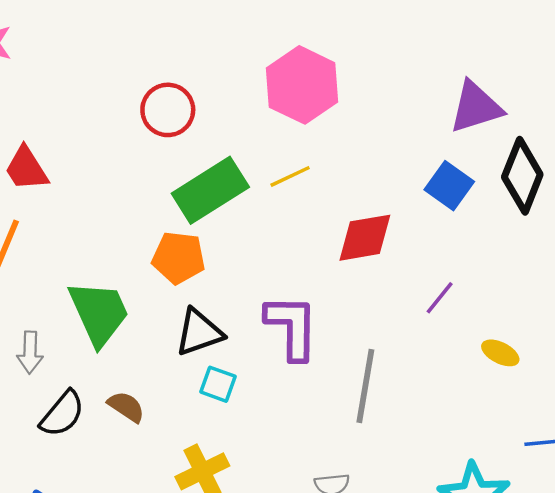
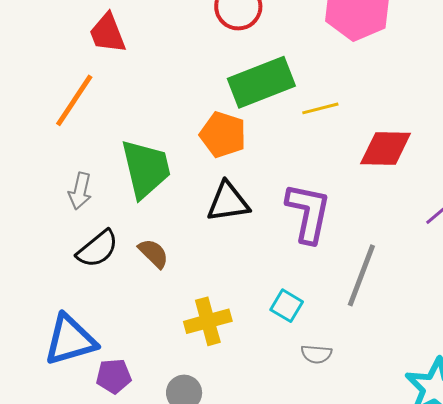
yellow line: (290, 176) -> (320, 108), moved
cyan square: (218, 384) -> (287, 306), moved

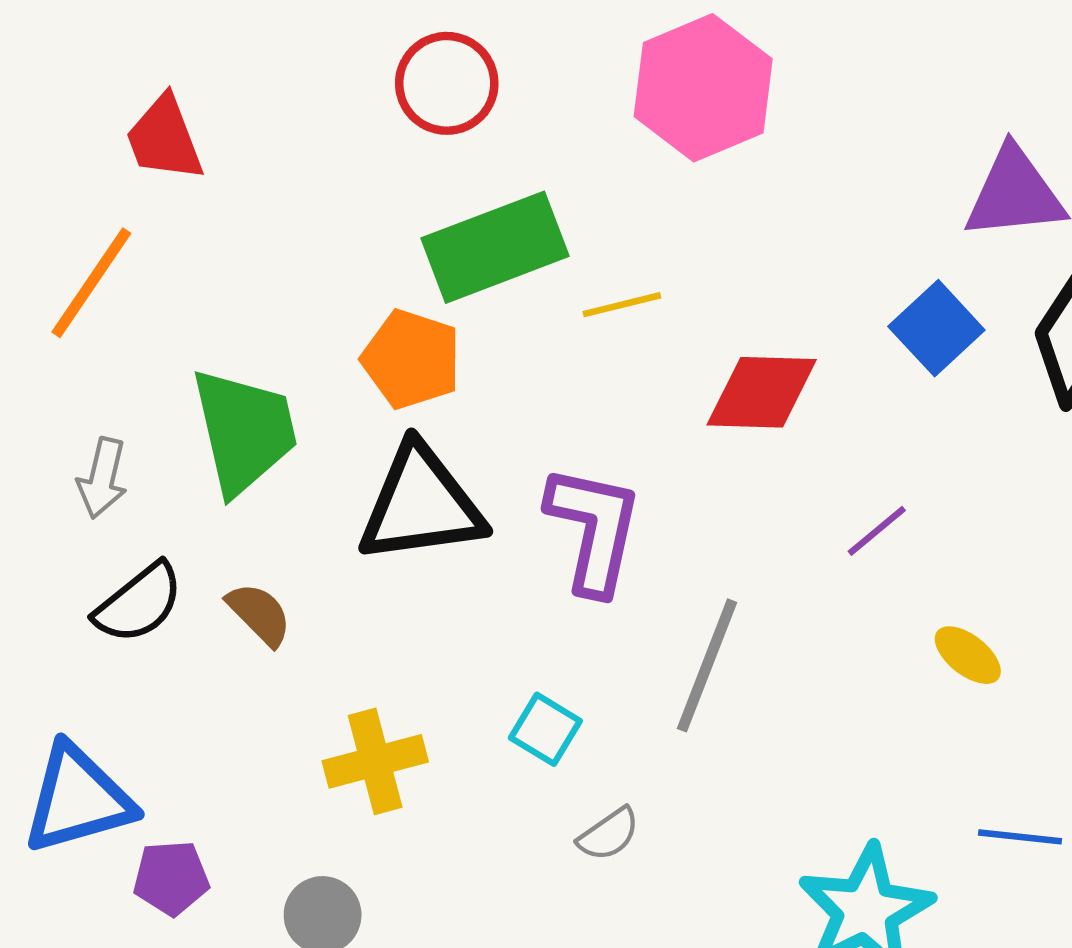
black triangle: (228, 202) -> (421, 504), size x1.4
gray semicircle: (316, 354) -> (609, 834), turned -40

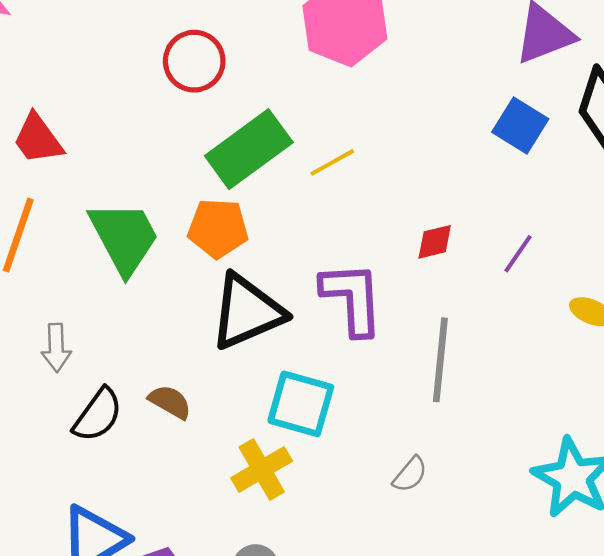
red diamond: (762, 392) -> (435, 242), moved, size x0.6
green trapezoid: (244, 431) -> (124, 238), moved
cyan square: (545, 729) -> (301, 404), moved, size x1.6

